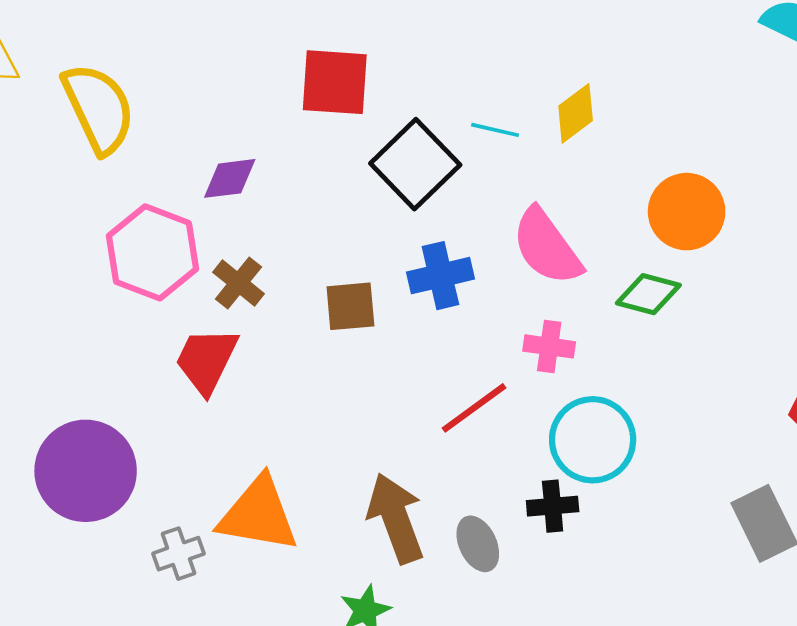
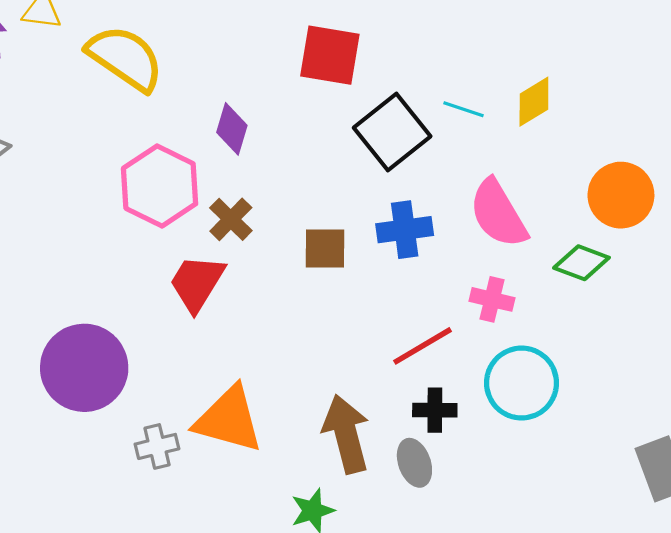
yellow semicircle: (99, 108) -> (125, 58), turned -36
purple diamond: (230, 178) -> (232, 129), turned -72
black cross: (553, 506) -> (435, 410), moved

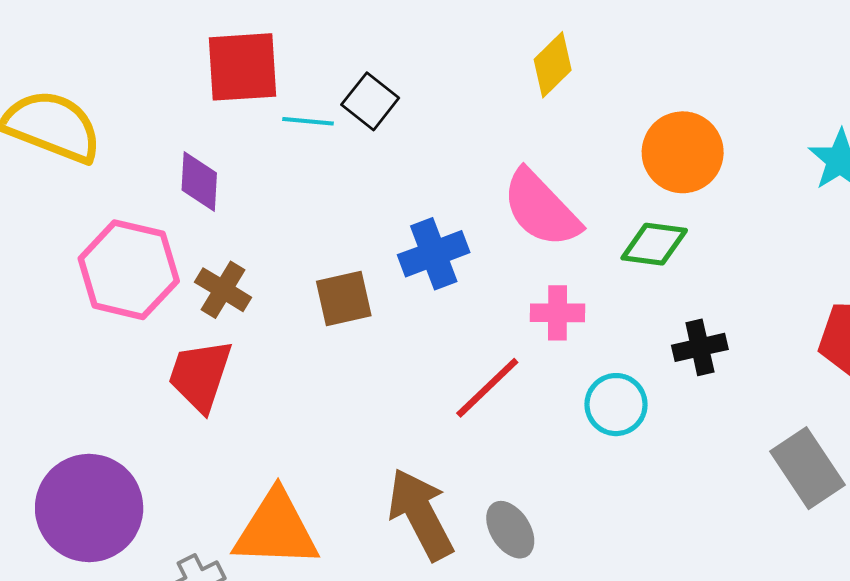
red square: (330, 55) -> (243, 67), moved
cyan line: (463, 109) -> (308, 121), moved
black square: (392, 132) -> (370, 101), moved, size x0.6
cyan circle: (522, 383) -> (616, 405), size x0.7
black cross: (435, 410) -> (700, 347), moved

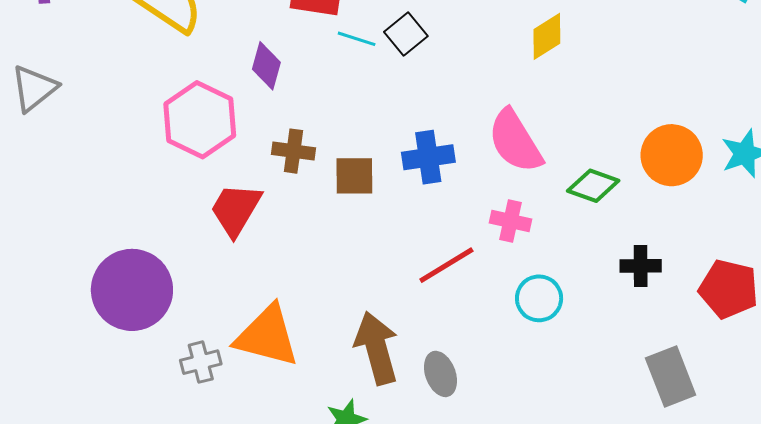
orange circle: (683, 152) -> (672, 155), moved
brown cross: (223, 290) -> (293, 151), moved, turned -36
black cross: (700, 347) -> (641, 266), moved

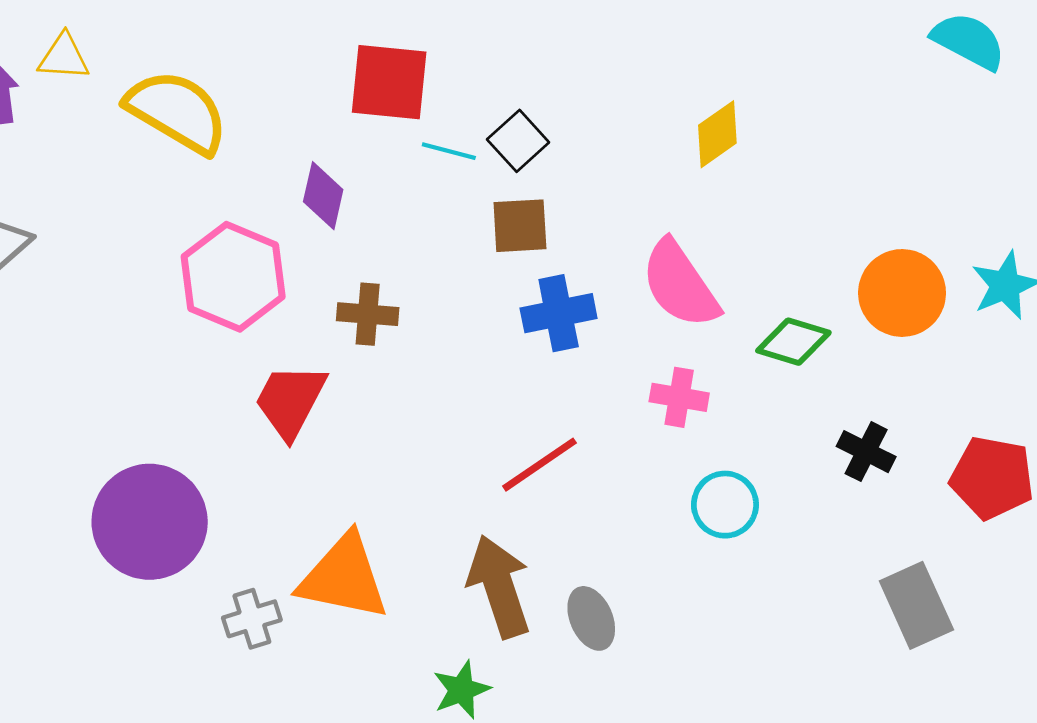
brown square: (354, 176) -> (520, 226), moved
red line: (446, 265) -> (540, 465), moved
black cross: (641, 266) -> (866, 452), turned 30

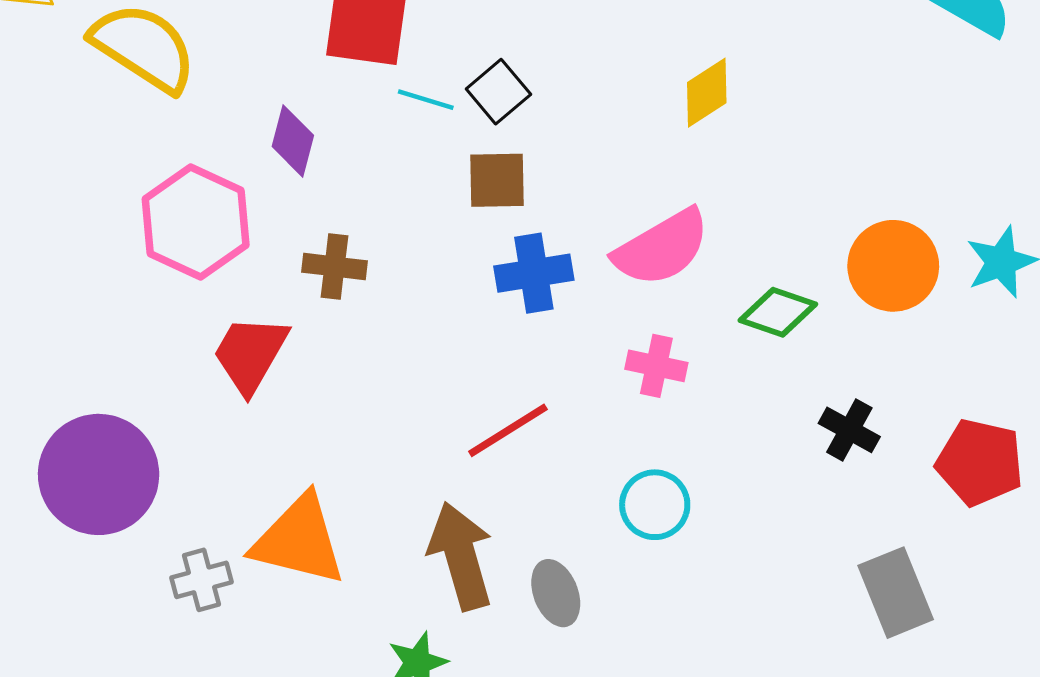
pink semicircle: (680, 284) -> (662, 248), turned -88
cyan circle: (725, 505) -> (655, 505), moved

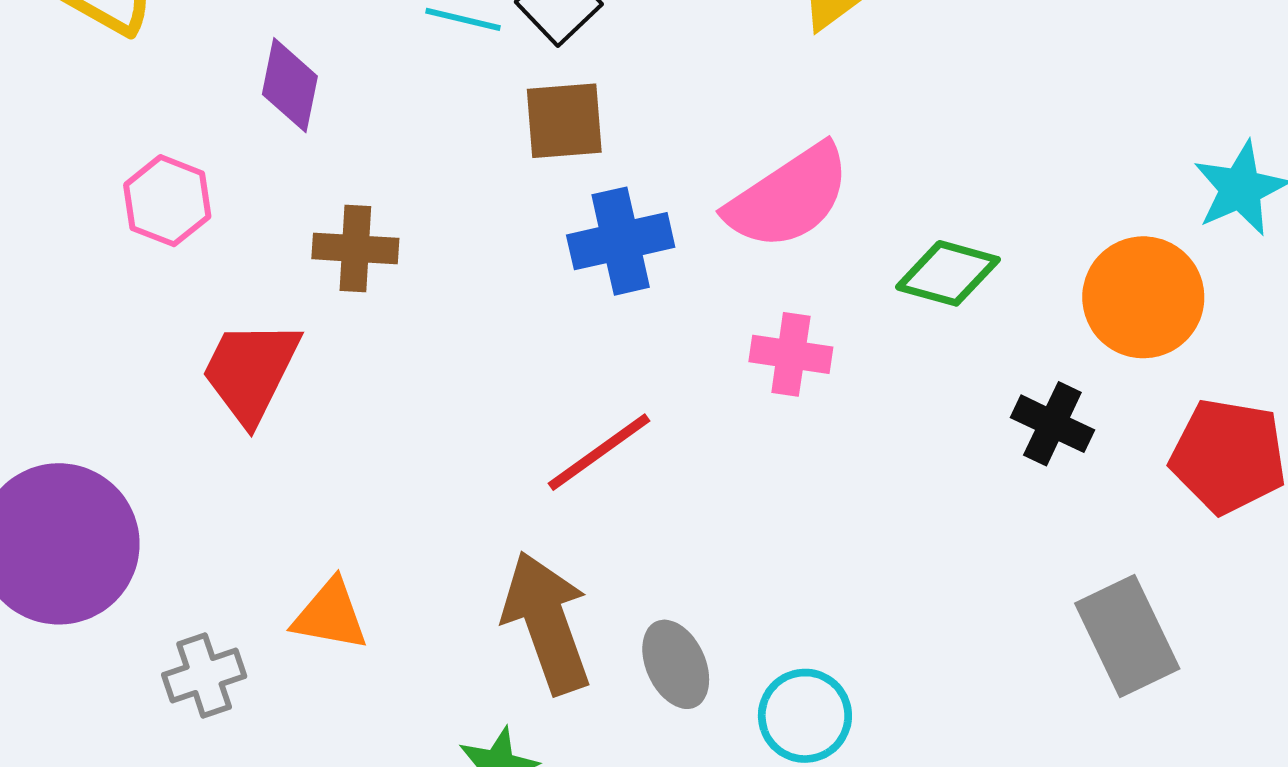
pink hexagon: (196, 222) -> (167, 201), size x0.6
orange circle: (893, 266) -> (1143, 297), moved
cyan circle: (655, 505) -> (805, 716), moved
orange triangle: (299, 540) -> (330, 615), size x0.6

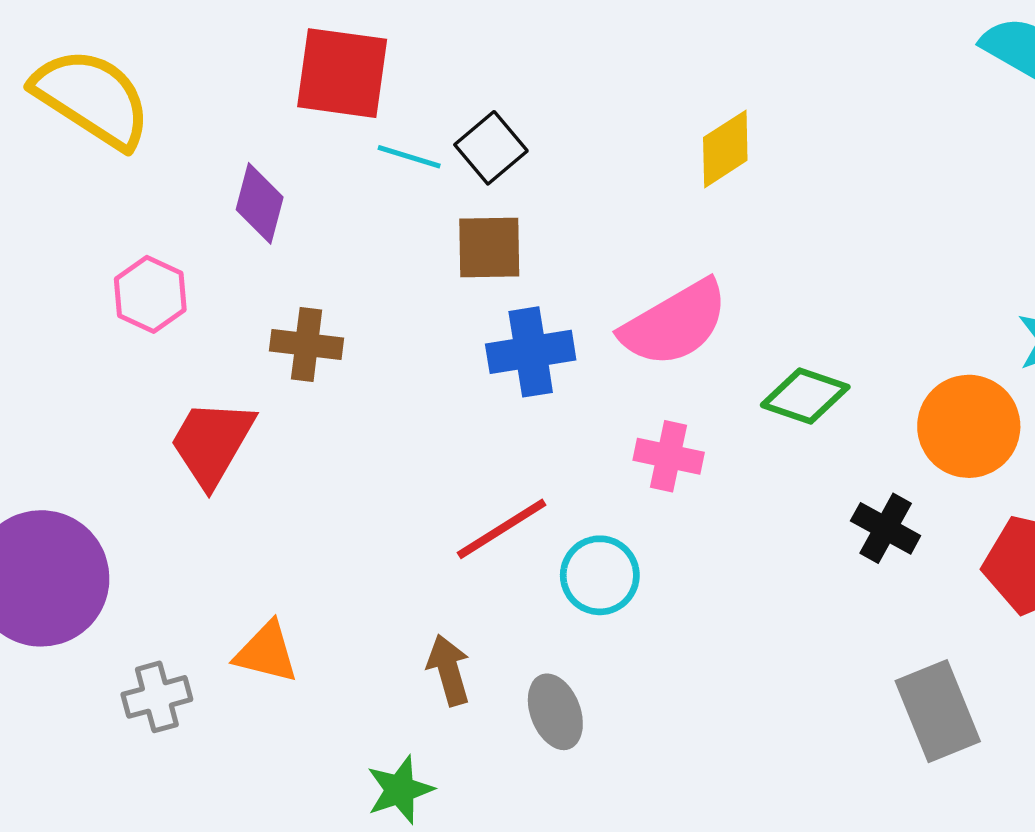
brown arrow: (547, 623) -> (449, 670), size x0.6
cyan circle: (805, 716) -> (600, 575), moved

